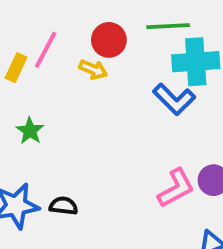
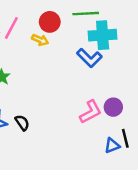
black semicircle: (63, 206) -> (22, 123), turned 49

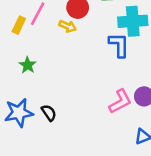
blue L-shape: (89, 58) -> (119, 45), turned -135

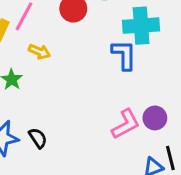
yellow arrow: (68, 26) -> (39, 52), moved

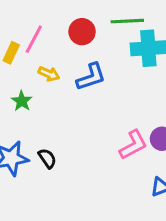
blue L-shape: (124, 55) -> (91, 77), moved, turned 72

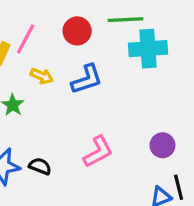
pink L-shape: (133, 145) -> (98, 152), moved
black semicircle: (47, 158) -> (40, 166), turned -35

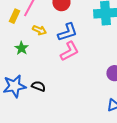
pink L-shape: (98, 152) -> (69, 51), moved

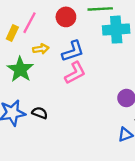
yellow arrow: (39, 30) -> (41, 49), turned -32
green star: (21, 48) -> (20, 69), size x1.6

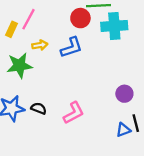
red circle: (66, 17) -> (80, 18), moved
green star: (20, 69) -> (19, 65), turned 30
pink L-shape: (75, 73) -> (74, 113), moved

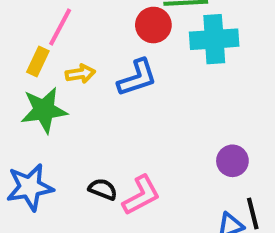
yellow rectangle: (12, 29) -> (38, 61), moved
black semicircle: (39, 108) -> (103, 189), moved

